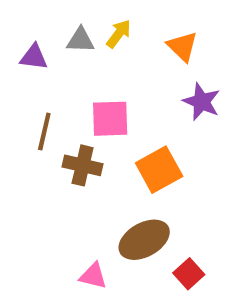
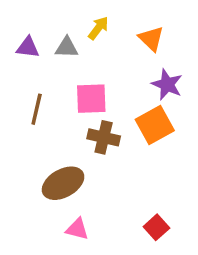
gray triangle: (80, 40) -> (67, 47), moved
brown cross: (83, 165) -> (104, 137), moved
orange square: (159, 170) -> (155, 125), moved
brown ellipse: (144, 240) -> (63, 183), moved

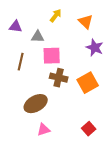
gray triangle: (67, 47) -> (38, 37), moved
orange square: (155, 125) -> (88, 83), moved
pink triangle: (77, 229) -> (44, 130), turned -32

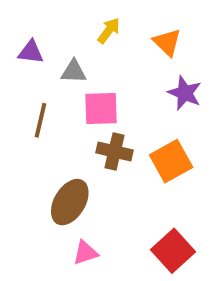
brown ellipse: (36, 104) -> (70, 202), turned -30
red square: (89, 129) -> (173, 251), size x1.5

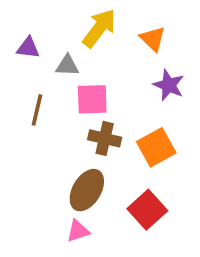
yellow arrow: (109, 31) -> (99, 28), size x1.6
brown ellipse: (70, 202) -> (87, 190), moved
red square: (173, 251) -> (147, 210), moved

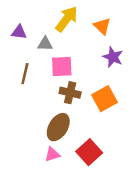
red square: (147, 210) -> (89, 152), moved

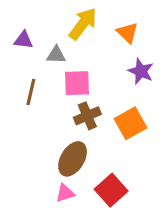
brown cross: (70, 93) -> (87, 116), turned -36

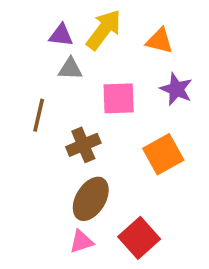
orange triangle: (127, 33) -> (160, 41), turned -30
purple triangle: (23, 40) -> (61, 35), moved
pink square: (77, 83) -> (119, 98), moved
brown cross: (87, 116) -> (83, 145), moved

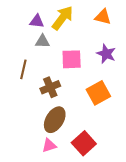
orange triangle: (160, 41) -> (103, 17), moved

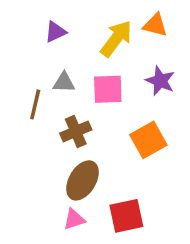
yellow arrow: (63, 18) -> (116, 39), moved
purple triangle: (37, 21) -> (55, 32), turned -32
gray triangle: (42, 41) -> (64, 82), moved
red square: (84, 143) -> (126, 216), turned 30

